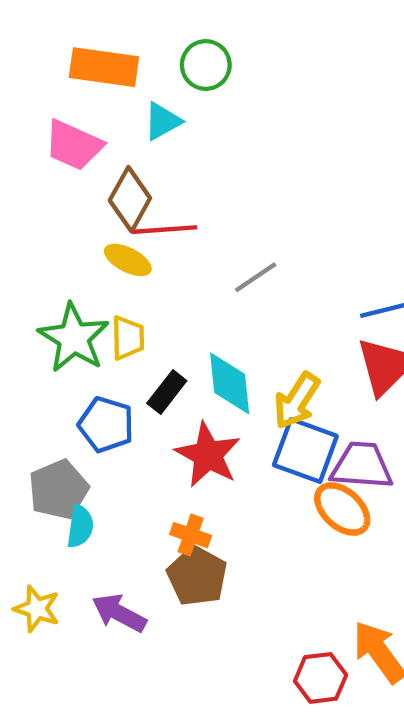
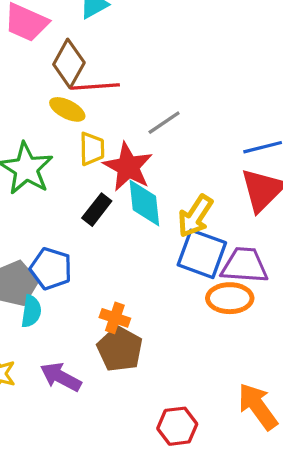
yellow trapezoid: (128, 338) -> (92, 149), moved
blue pentagon: (106, 425) -> (51, 269), moved
red star: (208, 455) -> (128, 167), moved
orange ellipse: (342, 509) -> (230, 298), turned -42
red hexagon: (321, 678) -> (177, 426), moved

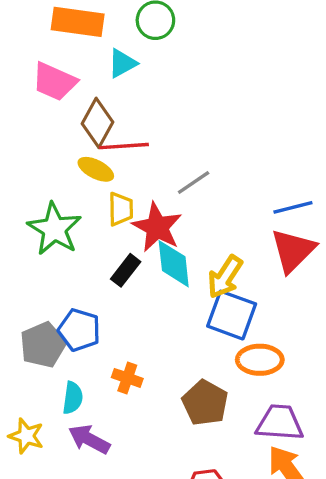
purple trapezoid: (245, 265) -> (280, 423), moved
cyan semicircle: (31, 311) -> (73, 398), moved
orange cross: (115, 318) -> (127, 378), moved
brown pentagon: (120, 349) -> (205, 403), moved

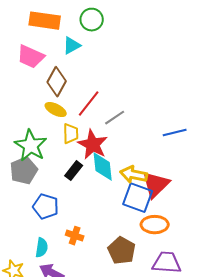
red line: (124, 146) -> (89, 104), moved, turned -48
red triangle: (293, 250) -> (156, 185), moved
yellow arrow: (225, 277) -> (134, 175), turned 68
gray pentagon: (43, 345) -> (24, 171), moved

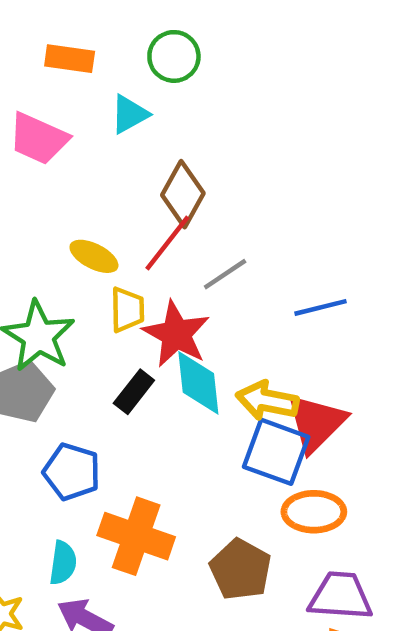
orange rectangle: (45, 21) -> (70, 59), size x0.7
brown diamond: (57, 82) -> (183, 194), moved
blue line: (175, 133) -> (321, 307), moved
orange cross: (75, 236) -> (136, 536), size x1.8

